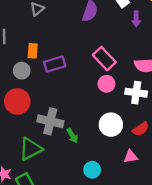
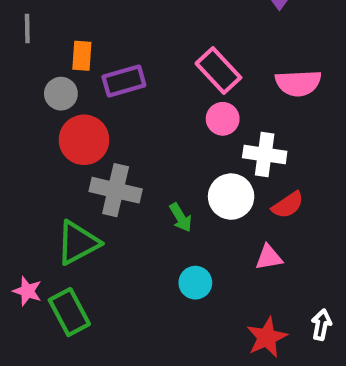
white cross: (136, 93) -> (265, 155), moved
red circle: (17, 101) -> (84, 140), moved
green arrow: (72, 136) -> (181, 218), moved

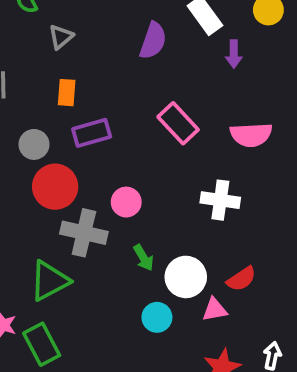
orange rectangle: (82, 56) -> (67, 93), moved
pink circle: (223, 119) -> (126, 202), moved
white circle: (231, 197) -> (186, 277), moved
red semicircle: (288, 205) -> (241, 279), moved
pink triangle: (269, 257) -> (215, 310), moved

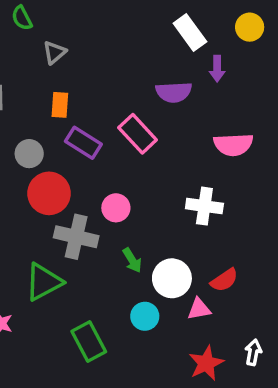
purple semicircle: (153, 41) -> (174, 92), moved, turned 68
pink rectangle: (178, 123) -> (138, 134), moved
purple rectangle: (92, 133) -> (83, 143), turned 48
green rectangle: (42, 344) -> (89, 342), moved

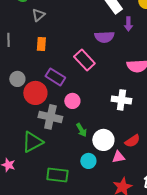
purple rectangle: (83, 143) -> (55, 77), moved
gray circle: (29, 154) -> (17, 79), moved
green rectangle: (89, 342) -> (57, 175), turned -55

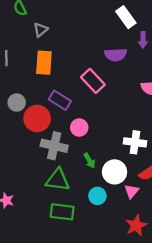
orange rectangle: (41, 44) -> (44, 63), size x1.5
white cross: (121, 100) -> (135, 142), moved
green triangle: (32, 142) -> (58, 180), moved, turned 35
pink triangle: (118, 157) -> (132, 191), turned -40

